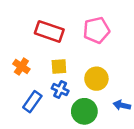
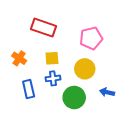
pink pentagon: (96, 30) -> (91, 38), moved
blue cross: (60, 90) -> (53, 78), turned -32
blue rectangle: (32, 102) -> (29, 89), turned -48

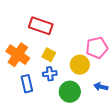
pink pentagon: (91, 38) -> (97, 48), moved
orange cross: (19, 58) -> (18, 55), size x1.6
yellow square: (52, 58) -> (49, 55), turned 32

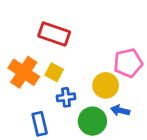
yellow square: (49, 55) -> (54, 72), moved
blue rectangle: (27, 84) -> (40, 124), moved
blue arrow: (101, 87) -> (120, 111), moved

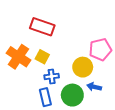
blue rectangle: (40, 124) -> (45, 97), moved

